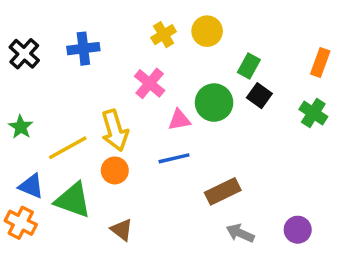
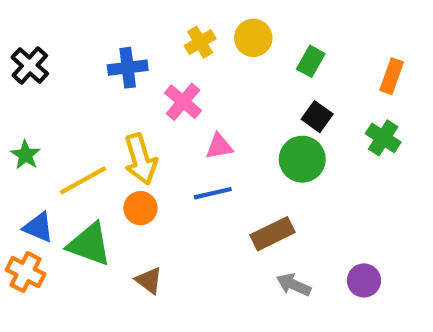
blue cross: (83, 49) -> (128, 68), moved
green rectangle: (249, 66) -> (311, 61), moved
green circle: (214, 103) -> (302, 159), moved

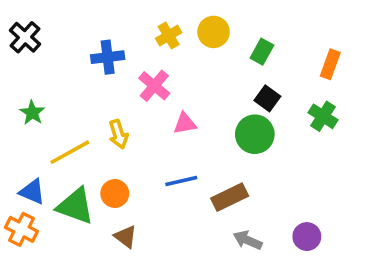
black cross: (30, 66) -> (25, 37), moved
green star: (26, 155) -> (32, 113), moved
yellow arrow: (140, 159) -> (118, 134), size x0.7
blue line: (213, 193) -> (181, 181), moved
orange circle: (140, 208) -> (115, 193), moved

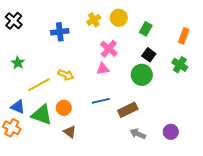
pink cross: (154, 86) -> (109, 49), moved
yellow arrow: (118, 134) -> (66, 75), turned -49

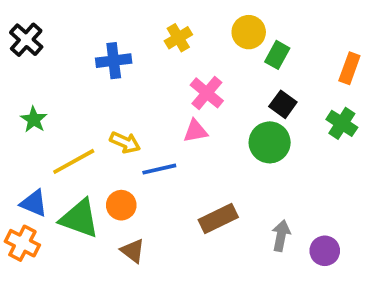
yellow circle: (119, 18) -> (249, 32), moved
blue line: (101, 101) -> (159, 169), moved
brown rectangle: (128, 110) -> (218, 218), moved
gray arrow: (138, 134) -> (281, 236), moved, turned 77

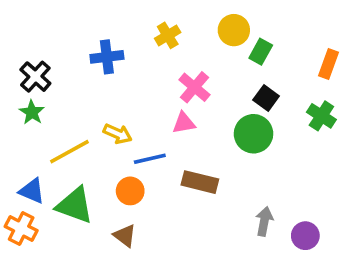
black cross: (26, 40) -> (35, 77), moved
orange circle: (121, 205) -> (130, 191), moved
brown rectangle: (218, 218) -> (200, 182), moved, turned 40

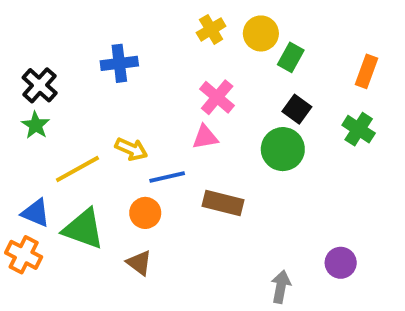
yellow cross: (168, 35) -> (211, 29), moved
gray arrow: (264, 221) -> (281, 287), moved

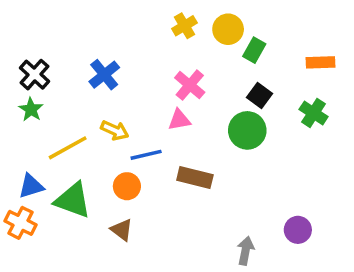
blue cross: (119, 63) -> (104, 75), moved, turned -32
orange rectangle: (367, 71) -> (321, 62), turned 68
blue triangle: (36, 213) -> (31, 186), turned -40

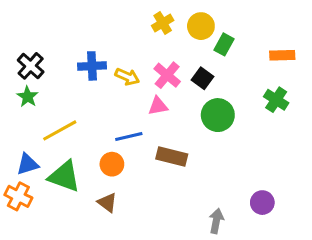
blue cross: (104, 75) -> (92, 66), turned 36
black square: (259, 96) -> (202, 78), moved
yellow arrow: (115, 130) -> (127, 77), moved

